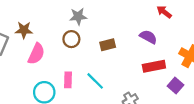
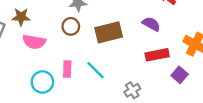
brown rectangle: (108, 45) -> (109, 32), size x1.6
pink semicircle: (36, 54) -> (34, 42), turned 75

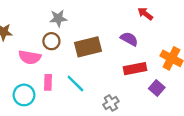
pink semicircle: (34, 42) -> (30, 57), moved

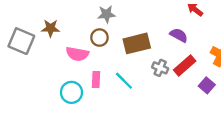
red rectangle: (135, 69) -> (185, 66), turned -30
gray cross: (111, 103) -> (160, 68), moved, turned -35

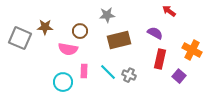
gray star: (106, 14) -> (107, 15), moved
brown circle: (99, 38) -> (80, 31), moved
red rectangle: (185, 66) -> (160, 59), turned -36
gray cross: (160, 68) -> (129, 75), moved

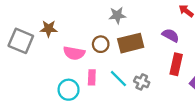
brown circle: (80, 31) -> (101, 44), moved

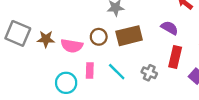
brown star: (49, 29) -> (46, 39), moved
gray cross: (142, 82) -> (149, 73), moved

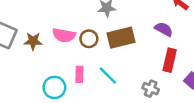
pink semicircle: (72, 46) -> (64, 35), moved
gray cross: (149, 73) -> (151, 89), moved

